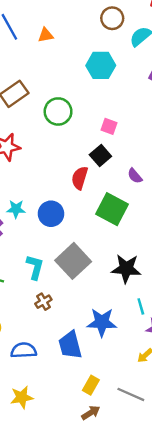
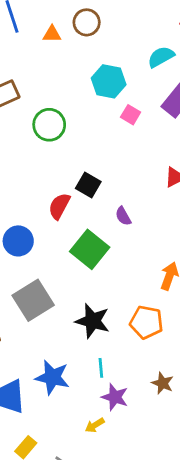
brown circle: (112, 18) -> (87, 22), moved
pink square: (109, 126) -> (131, 115), moved
black square: (100, 156) -> (88, 185), turned -30

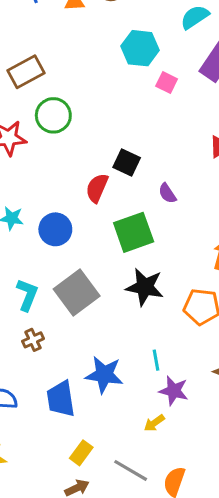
green circle: (49, 125) -> (53, 115), moved
green square: (90, 249) -> (134, 232), turned 36
black star: (93, 321) -> (145, 287), moved

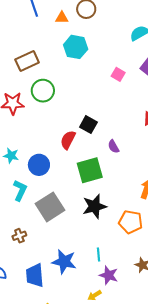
cyan hexagon: (140, 48) -> (76, 47), moved
black star: (145, 287) -> (95, 206), turned -30
cyan L-shape: (27, 295) -> (20, 190), moved

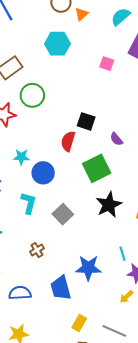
orange triangle: (62, 18) -> (81, 14), moved, turned -32
cyan star: (11, 156) -> (21, 157), moved
gray square: (50, 207) -> (63, 214), size x0.7

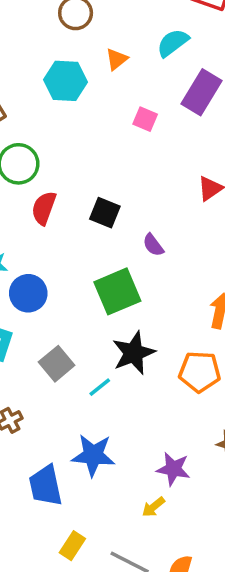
orange triangle: (81, 14) -> (117, 59), moved
red semicircle: (68, 141) -> (44, 208), moved
cyan line: (123, 254) -> (100, 387), moved, turned 64

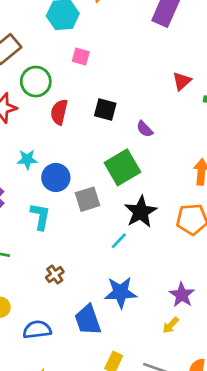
pink square: (145, 119) -> (81, 57), moved
gray square: (57, 364) -> (87, 199), moved, turned 30
purple star: (173, 469) -> (182, 295), turned 30

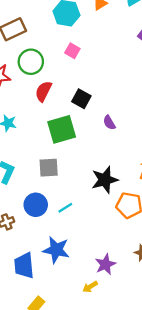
green square: (122, 167) -> (62, 129), moved
blue circle: (56, 178) -> (36, 205), moved
black star: (141, 212) -> (105, 180), moved

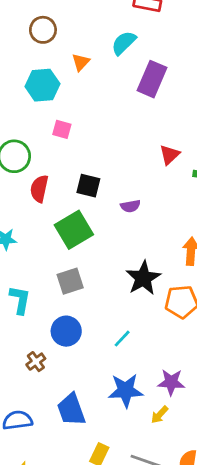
purple semicircle: (109, 123) -> (130, 206), turned -56
cyan line: (65, 208) -> (122, 339), moved
blue star: (56, 250) -> (126, 390), moved
purple star: (105, 264) -> (171, 382), turned -30

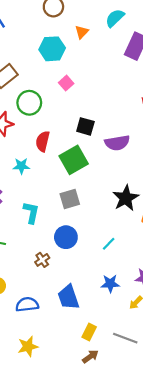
pink square: (62, 129) -> (66, 83), turned 32
red semicircle: (39, 189) -> (43, 141), moved
purple semicircle: (130, 206) -> (117, 143), size x1.6
blue star: (126, 390) -> (110, 284), size x0.7

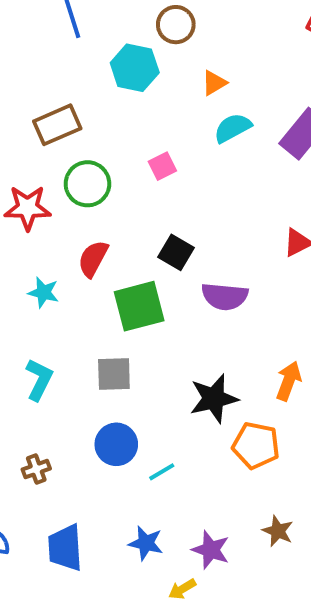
cyan semicircle: (115, 18) -> (233, 128), moved
cyan hexagon: (52, 49) -> (135, 68), moved
blue circle: (66, 237) -> (116, 444), moved

